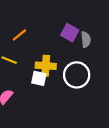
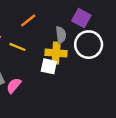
gray semicircle: (86, 39) -> (61, 35), moved
white circle: (77, 75) -> (89, 45), moved

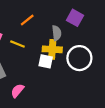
white circle: (89, 45) -> (79, 58), moved
pink semicircle: (14, 86) -> (17, 91), moved

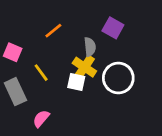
yellow line: (17, 44) -> (41, 73), moved, turned 32
yellow cross: (52, 49) -> (84, 67), turned 30

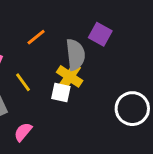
gray semicircle: (90, 47) -> (75, 55), size x1.5
white circle: (118, 78) -> (132, 109), moved

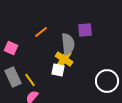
purple square: (100, 34) -> (85, 30), turned -35
yellow line: (23, 82) -> (30, 80), moved

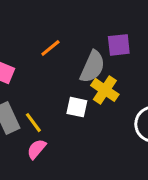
gray semicircle: (68, 44) -> (92, 67), turned 30
yellow cross: (64, 59) -> (105, 90), moved

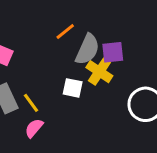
purple square: (119, 45) -> (113, 52), moved
orange line: (50, 48) -> (65, 31), moved

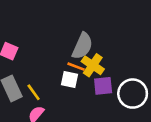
orange line: (65, 31) -> (76, 67), moved, turned 60
purple square: (113, 52) -> (103, 86), moved

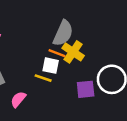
purple square: (103, 86) -> (86, 89), moved
yellow line: (34, 92) -> (43, 78), moved, turned -35

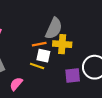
yellow cross: (73, 52) -> (62, 44), turned -30
orange line: (57, 53) -> (39, 44), moved, turned -32

